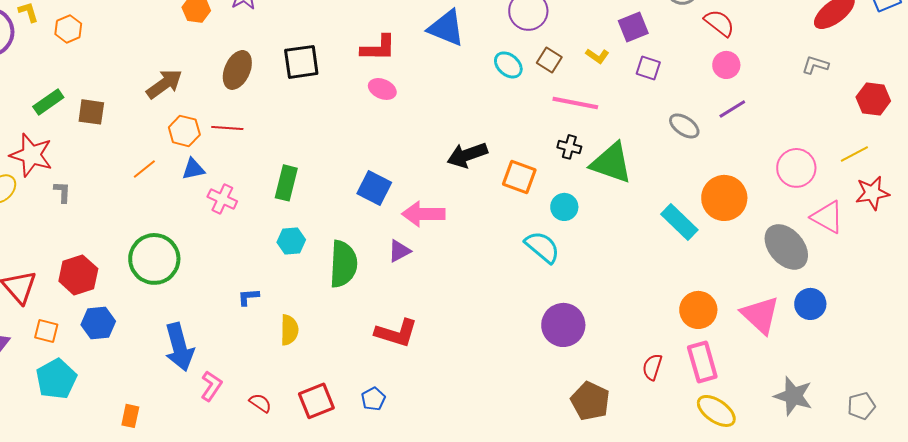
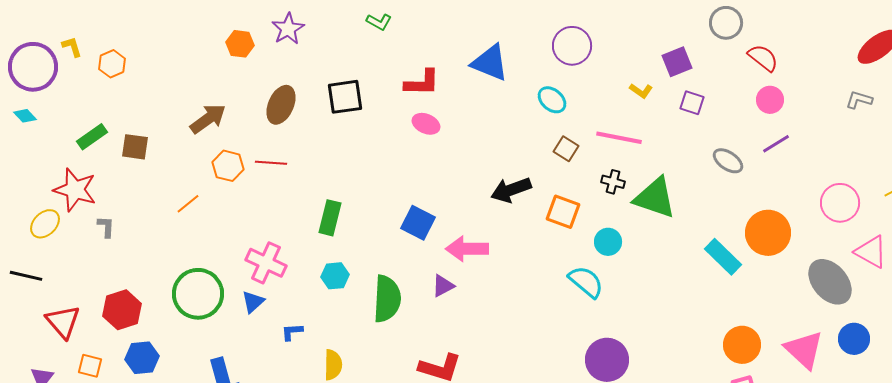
brown square: (549, 60) -> (566, 149), moved
blue triangle: (193, 169) -> (253, 302), moved, turned -30
pink cross: (222, 199) -> (266, 263), moved, size x1.4

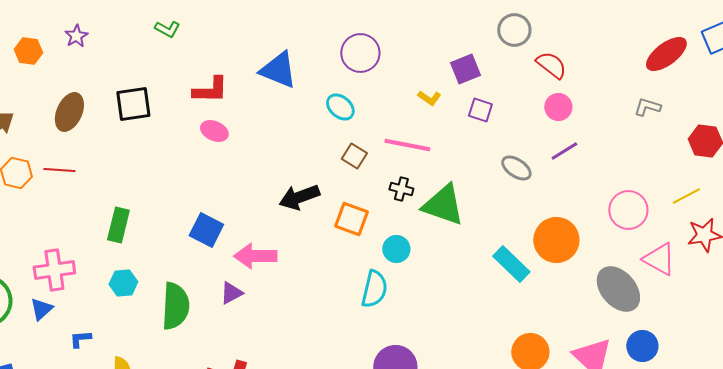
purple star: (288, 29) -> (76, 36), size x0.7
pink cross: (266, 263) -> (54, 270), turned -33
cyan semicircle: (586, 282) -> (374, 289), turned 63

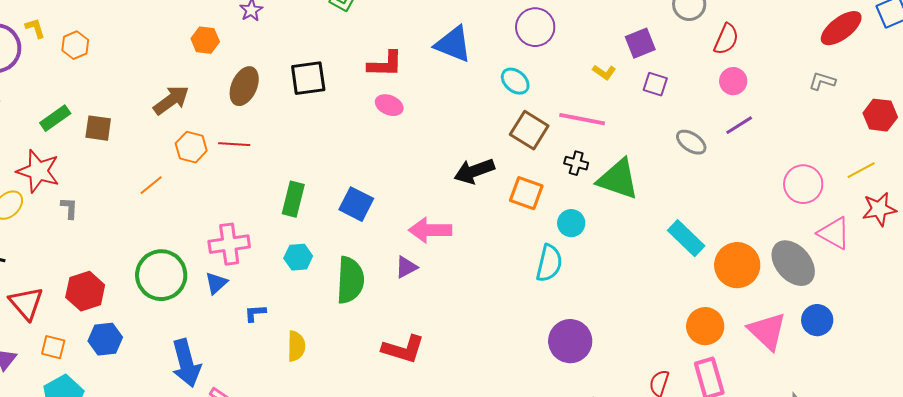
orange hexagon: (28, 51) -> (205, 40), moved
red semicircle: (551, 65) -> (726, 39), turned 76
brown square: (354, 156) -> (529, 130), size x1.5
blue square: (206, 230) -> (356, 204), moved
orange circle: (556, 240) -> (737, 265), moved

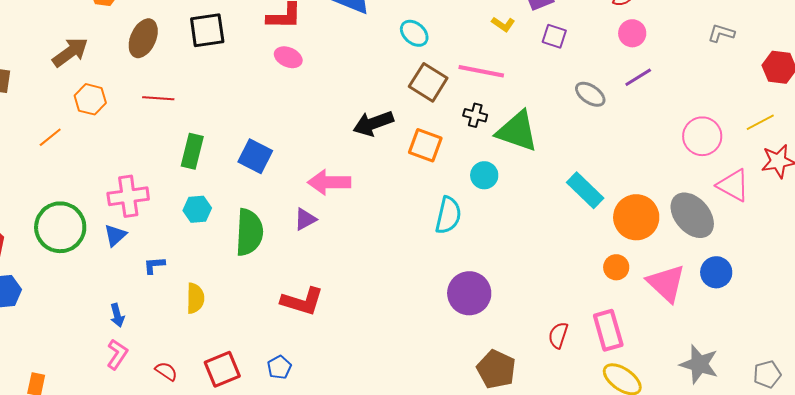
red line: (234, 144) -> (158, 98), moved
cyan circle: (571, 223) -> (484, 175), moved
orange circle: (705, 326) -> (616, 267), moved, size x0.7
blue arrow: (186, 363) -> (117, 315), moved, size x0.5

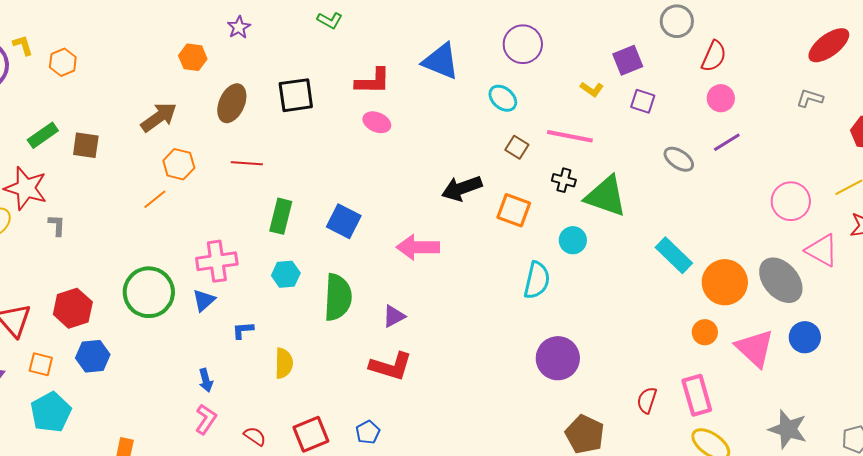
brown square: (428, 82) -> (517, 147), size x0.6
orange line: (50, 137) -> (155, 199), moved
purple triangle: (305, 219) -> (394, 316), moved

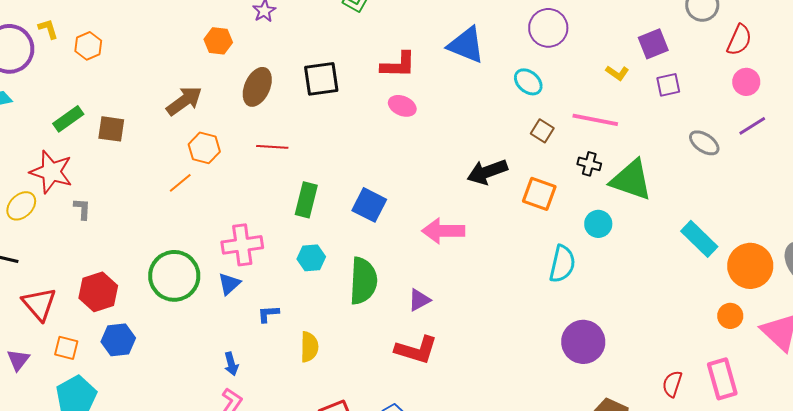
purple square: (643, 101) -> (668, 85), turned -30

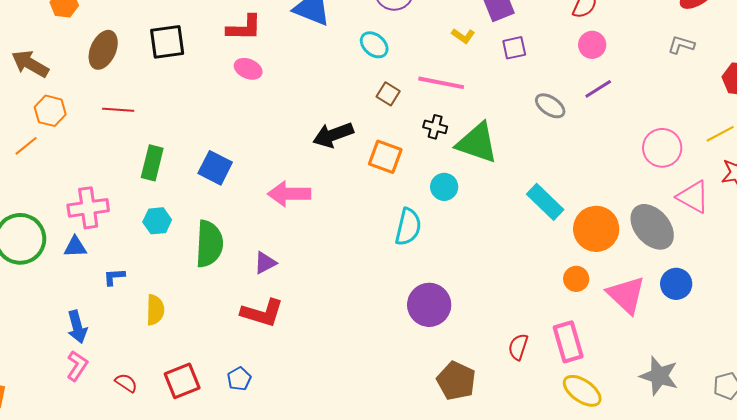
brown arrow: (184, 101) -> (30, 64), turned -114
blue triangle: (229, 284) -> (75, 247), turned 40
blue arrow: (231, 364) -> (77, 327), size x1.4

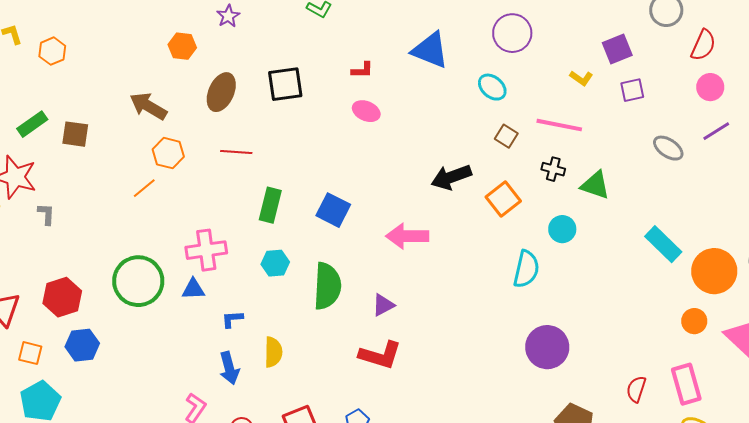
red L-shape: (244, 28) -> (362, 70), size x0.6
green triangle: (477, 143) -> (595, 185), size x0.7
orange square: (385, 157) -> (503, 199), turned 32
blue arrow: (77, 327) -> (229, 368), moved

